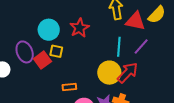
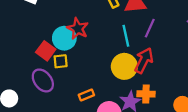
cyan circle: (49, 30) -> (64, 38), moved
purple ellipse: (25, 52) -> (43, 80), moved
red square: (42, 60) -> (46, 51), moved

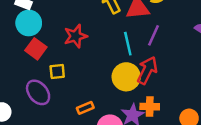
red star: (78, 29) -> (76, 36), turned 30
cyan circle: (64, 38) -> (29, 23), moved
red square: (46, 51) -> (36, 49), moved

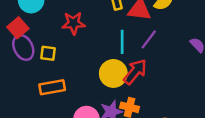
red square: (36, 49) -> (18, 28), moved
purple ellipse: (38, 92) -> (23, 47), moved
orange rectangle: (85, 108) -> (52, 87), moved, size x1.5

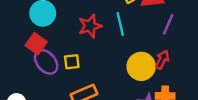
cyan line: (122, 42) -> (120, 24), moved
red arrow: (135, 72) -> (162, 60), size x0.7

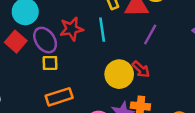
red arrow: (162, 60) -> (141, 69), turned 102
purple ellipse: (46, 62) -> (45, 40), moved

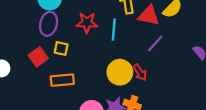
purple ellipse: (45, 40) -> (49, 24), moved, turned 35
red square: (16, 42) -> (38, 57), moved

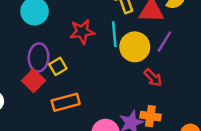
purple ellipse: (49, 24) -> (39, 57), moved
yellow square: (61, 48) -> (58, 66), turned -32
yellow circle: (120, 72) -> (135, 47), moved

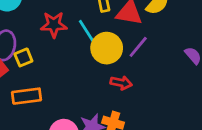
cyan line: (114, 34) -> (87, 32), turned -35
red arrow: (153, 78) -> (121, 83), turned -42

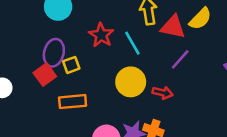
red star: (54, 25) -> (101, 35), turned 30
yellow circle: (107, 48) -> (131, 82), moved

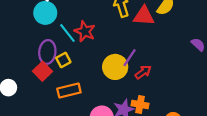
cyan line: (132, 43) -> (67, 33), moved
purple line: (180, 59) -> (130, 58), moved
red arrow: (163, 93) -> (143, 72), turned -42

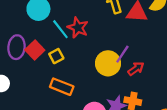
purple ellipse: (47, 52) -> (16, 47), moved
red square: (42, 71) -> (35, 50), moved
orange rectangle: (69, 90) -> (62, 87), turned 35

